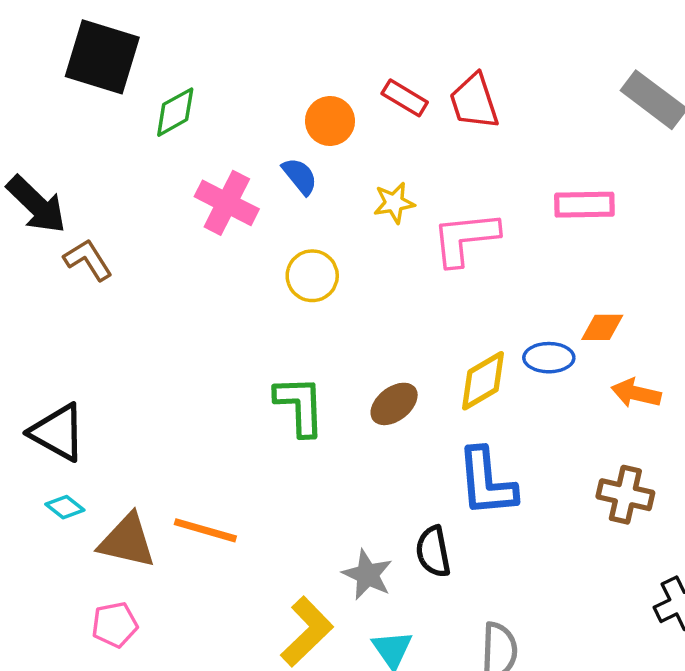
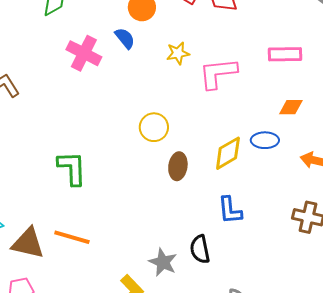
yellow circle: (312, 276) -> (154, 127), moved
orange diamond: (602, 327) -> (291, 107), moved
brown ellipse: (394, 404) -> (178, 166), turned -44
green L-shape: (300, 406) -> (72, 168), moved
blue L-shape: (487, 482) -> (230, 210), size x0.7

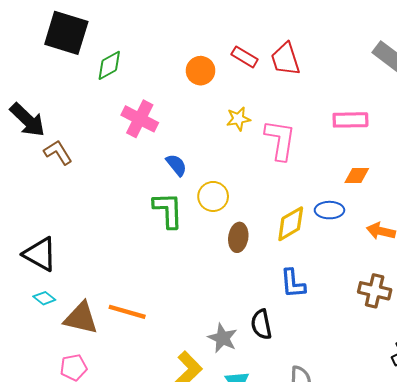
blue semicircle: (125, 38) -> (176, 165), moved
pink L-shape: (218, 73) -> (280, 140), turned 105
green L-shape: (72, 168) -> (168, 210), moved

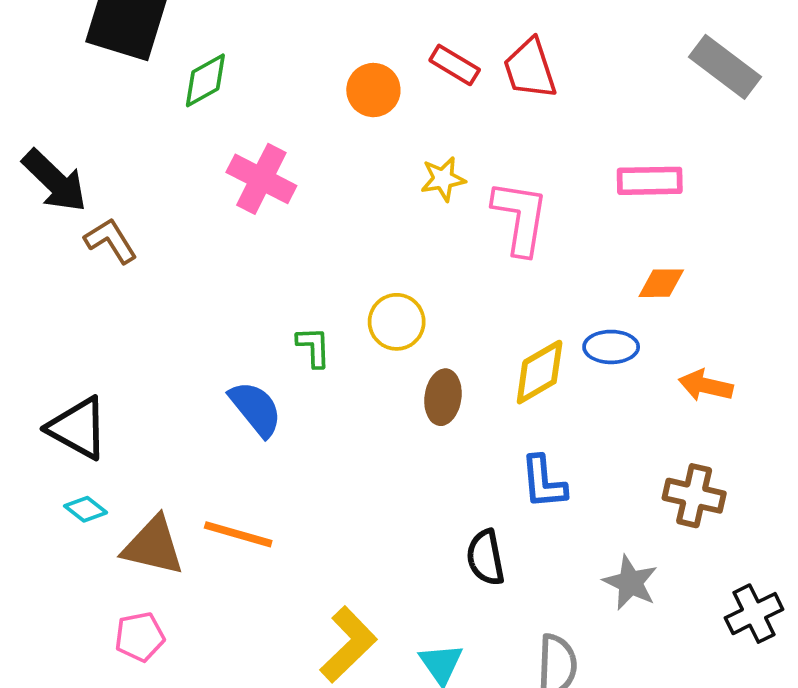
blue semicircle: (176, 165) -> (256, 409), moved, size x1.4
green L-shape: (168, 210) -> (314, 347), size x0.6
gray star: (223, 338) -> (630, 583), moved

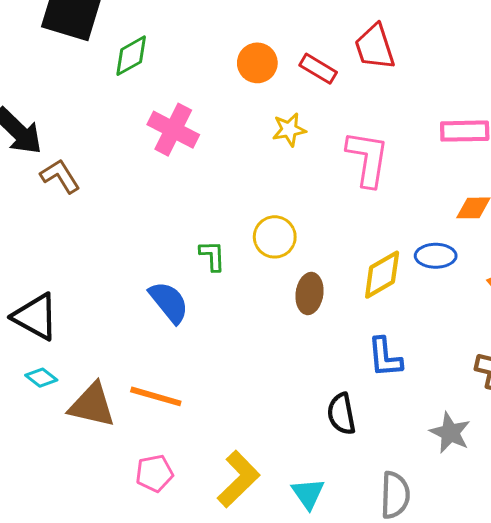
red rectangle: (455, 65) -> (318, 69), moved
yellow star: (443, 179) -> (289, 130), moved
pink pentagon: (140, 637) -> (154, 473), moved

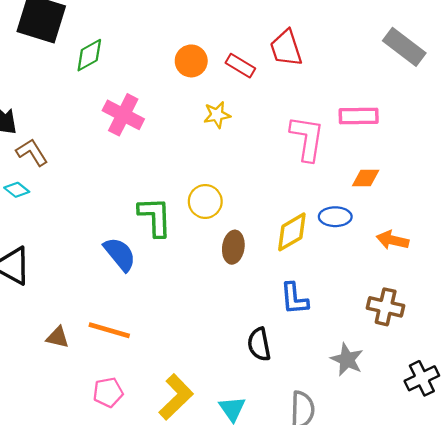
pink L-shape: (368, 159) -> (307, 138), moved
green L-shape: (212, 256) -> (155, 217), size x1.6
cyan diamond: (41, 378) -> (17, 190), moved
brown triangle: (92, 405) -> (58, 337), size x0.6

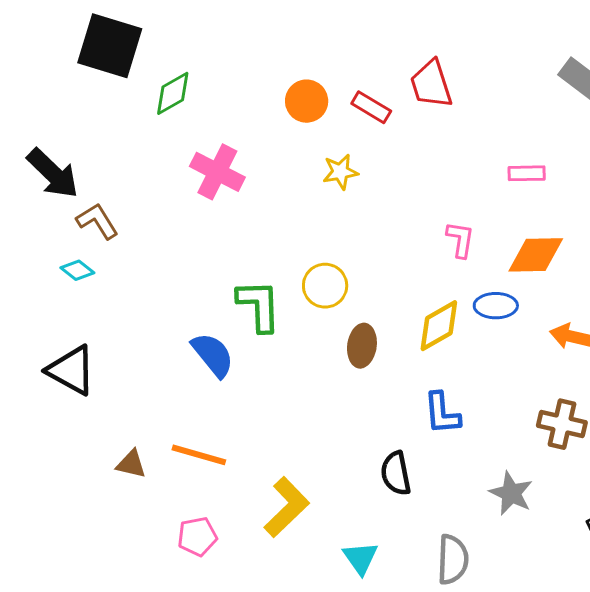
pink rectangle: (359, 116) -> (527, 173), size x0.7
pink L-shape: (307, 138) -> (460, 239), moved, size x0.6
orange diamond: (366, 178) -> (536, 255), size x1.5
yellow L-shape: (176, 397) -> (287, 507), moved

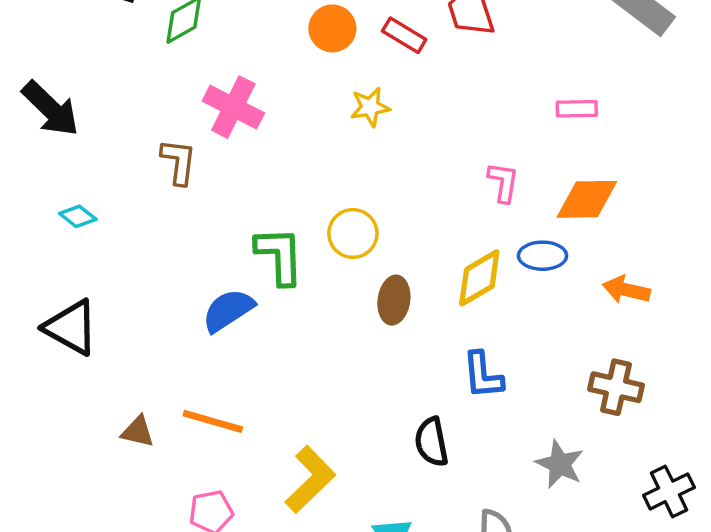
brown L-shape: (97, 221) -> (179, 162), moved, turned 39
blue semicircle: (213, 355) -> (228, 310), turned -84

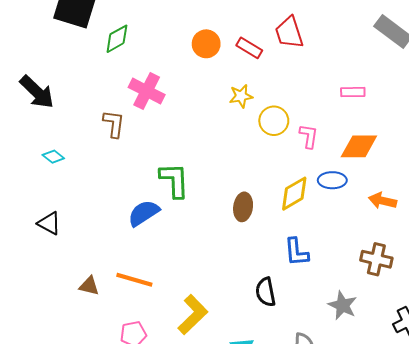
yellow star: (370, 107) -> (241, 96), moved
yellow circle: (353, 233) -> (274, 121), moved
black triangle: (71, 327) -> (49, 223), size x0.7

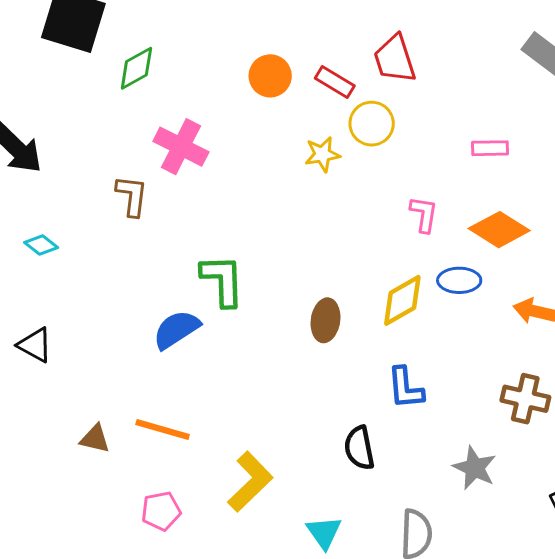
yellow circle: (274, 121) -> (372, 124), moved
orange diamond: (359, 146) -> (499, 230), turned 33

